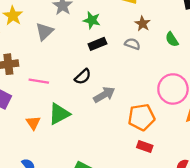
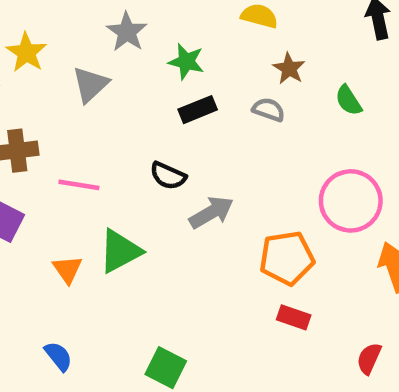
black semicircle: (83, 77) -> (168, 176), turned 66

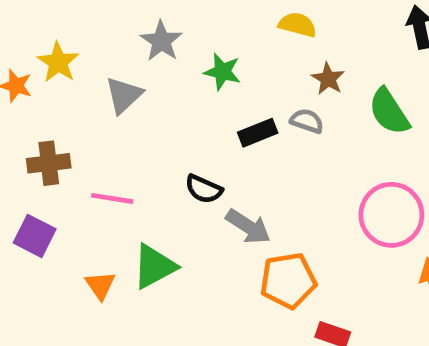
green semicircle: (348, 100) -> (389, 112), size x1.5
black rectangle: (198, 110) -> (258, 133), moved
gray arrow: (211, 212) -> (248, 227), turned 63
orange pentagon: (287, 258) -> (288, 281), moved

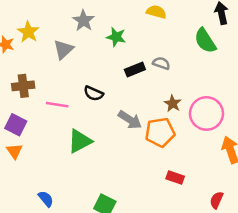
brown star: (328, 79) -> (173, 103), moved
green semicircle: (389, 112) -> (205, 41), moved
black semicircle: (204, 189) -> (94, 93), moved
orange pentagon: (288, 281) -> (160, 132), moved
orange triangle: (100, 285) -> (14, 151), moved

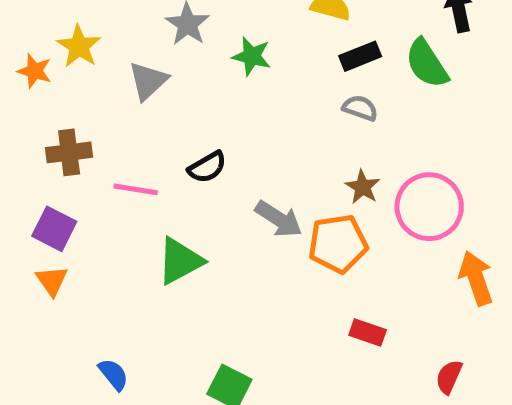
gray semicircle: (161, 63) -> (360, 108), moved
black rectangle: (135, 70) -> (360, 56), moved
black semicircle: (94, 93) -> (207, 167), turned -54

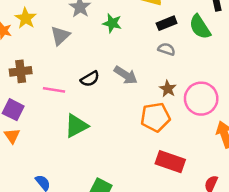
gray arrow: (279, 219) -> (126, 75), moved
red rectangle: (368, 332) -> (170, 162), size x1.6

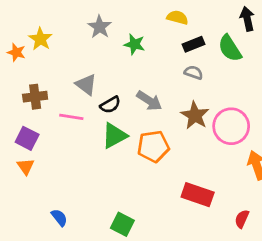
gray triangle: (60, 36) -> (86, 85), moved, turned -40
brown star: (168, 89) -> (195, 115), size x1.5
orange pentagon: (155, 117) -> (153, 146), moved
green triangle: (76, 126) -> (114, 136), moved

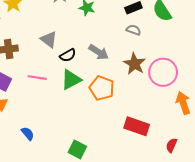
pink line: (71, 117) -> (37, 78), moved
orange pentagon: (153, 146) -> (102, 88), turned 30
blue semicircle: (59, 218) -> (28, 134), moved

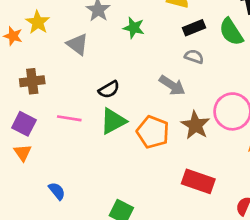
gray triangle: (49, 39) -> (77, 44), moved
gray arrow: (99, 52) -> (172, 85), moved
brown star: (135, 64) -> (195, 125), moved

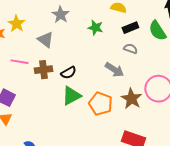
green star: (134, 28) -> (95, 28), moved
brown cross: (32, 81) -> (43, 70), moved
pink line: (69, 118) -> (19, 62), moved

